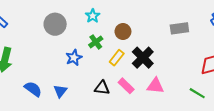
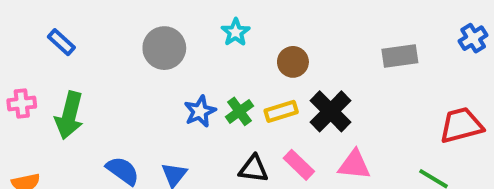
green cross: (96, 42) -> (239, 111), moved
yellow rectangle: (117, 58) -> (281, 111), turned 35

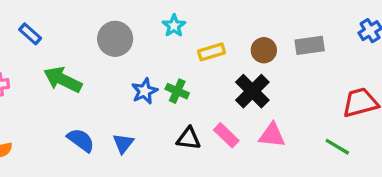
brown circle: (293, 62) -> (264, 50), moved
green cross: (239, 111) -> (177, 91), turned -30
yellow rectangle: (281, 111) -> (212, 52), moved
green arrow: (69, 115) -> (63, 80), moved, turned 102

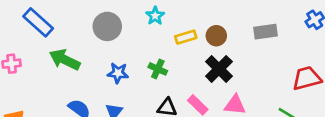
blue rectangle: (30, 34) -> (38, 22), size x1.6
brown circle: (264, 50) -> (216, 36), moved
blue star: (145, 91) -> (118, 73), moved, turned 30

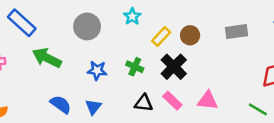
yellow rectangle: (186, 37) -> (161, 37), turned -30
black cross: (219, 69) -> (174, 67), moved

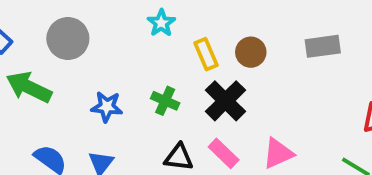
gray circle: (87, 26) -> (68, 39), moved
yellow rectangle: (161, 37) -> (206, 54), turned -66
pink triangle: (208, 101) -> (278, 153), turned -30

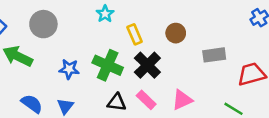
gray rectangle: (323, 46) -> (214, 55), moved
brown circle: (251, 52) -> (176, 33), moved
green cross: (165, 101) -> (108, 65), size x1.6

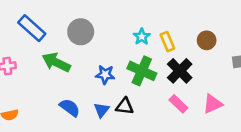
cyan star: (105, 14) -> (142, 37), moved
black triangle: (117, 102) -> (125, 106), moved

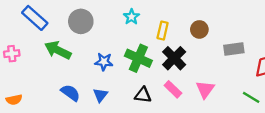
cyan star: (142, 37) -> (131, 17), moved
yellow rectangle: (167, 42) -> (163, 31), turned 36
pink triangle: (213, 104) -> (205, 89), turned -30
black triangle: (125, 106) -> (143, 95), moved

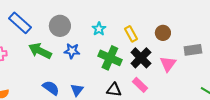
cyan star: (131, 17) -> (99, 29), moved
yellow rectangle: (163, 31) -> (131, 34), turned -42
blue star: (104, 62) -> (72, 51), moved
pink triangle: (205, 89) -> (168, 64), moved

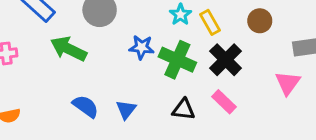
cyan star: (99, 29) -> (180, 15), moved
blue star: (72, 51) -> (142, 47), moved
pink triangle: (168, 64) -> (288, 83), moved

